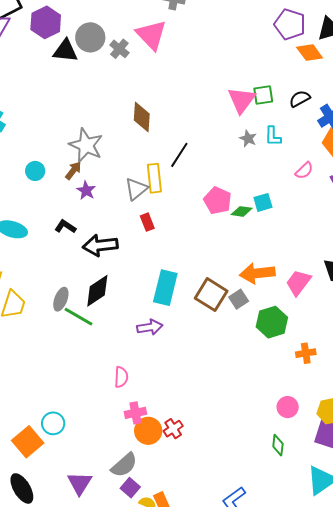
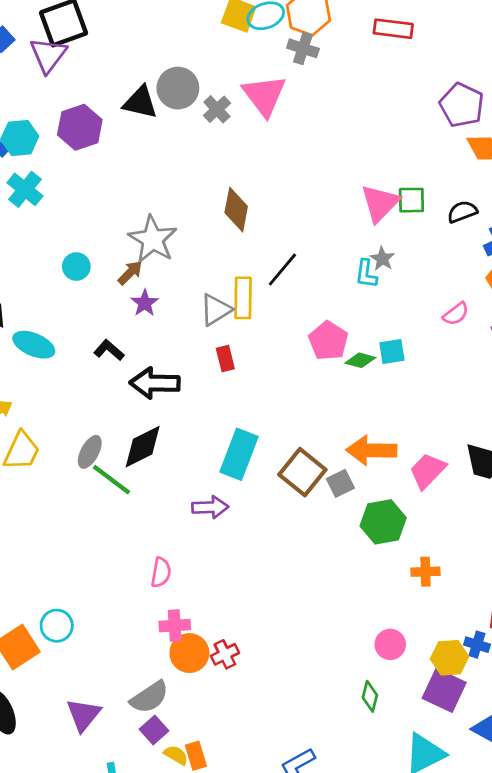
purple hexagon: (46, 22) -> (80, 127), moved
cyan L-shape: (273, 136) -> (366, 274), moved

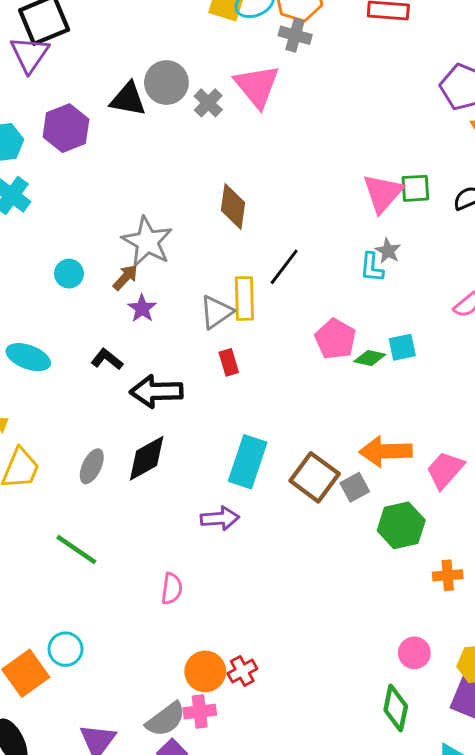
green line: (112, 480) -> (76, 550), moved
pink cross: (175, 626) -> (200, 712), moved
green diamond: (370, 696) -> (396, 708), size x1.4

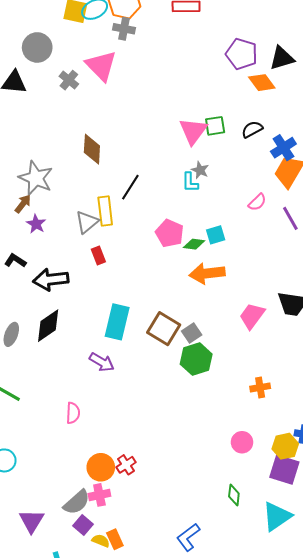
gray circle: (166, 83) -> (37, 47), moved
orange arrow: (386, 451) -> (207, 273), moved
purple arrow: (220, 518) -> (102, 362), turned 40
green hexagon: (401, 525) -> (196, 359), moved
green diamond: (396, 708) -> (234, 495), moved, size x0.7

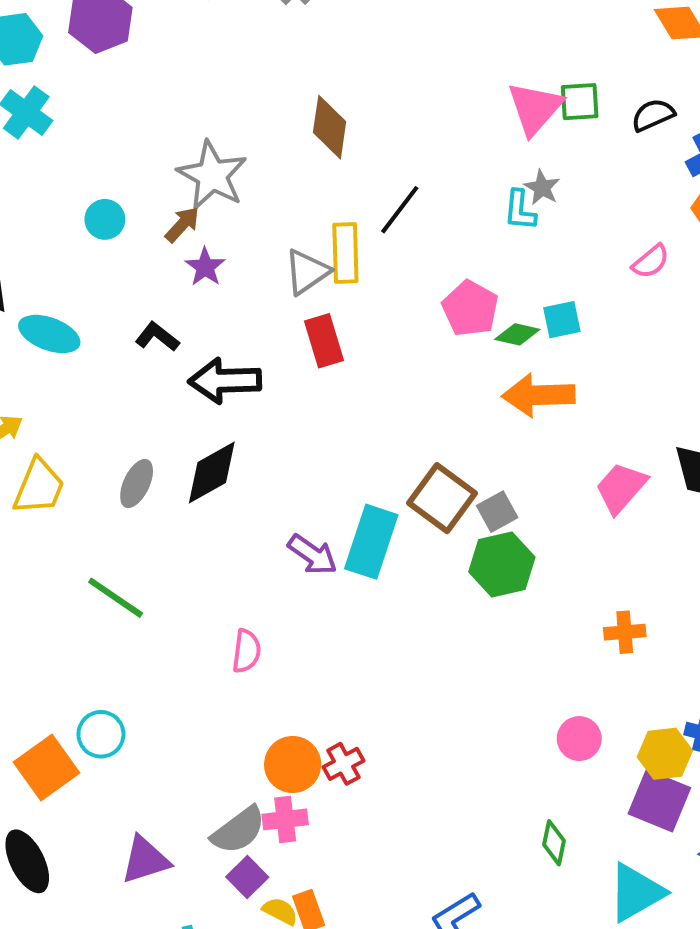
red rectangle: (98, 256) -> (324, 341), size x1.4
cyan rectangle: (117, 322) -> (371, 542), moved
purple triangle: (32, 521) -> (145, 860), turned 36

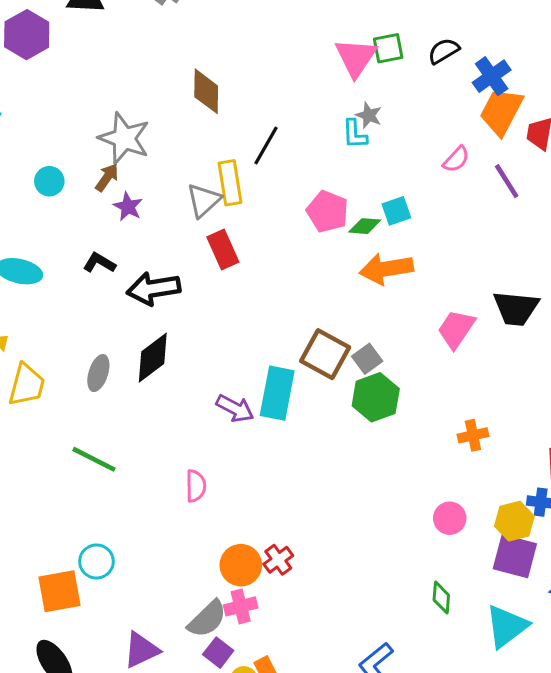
orange square: (46, 767) -> (59, 591), turned 33

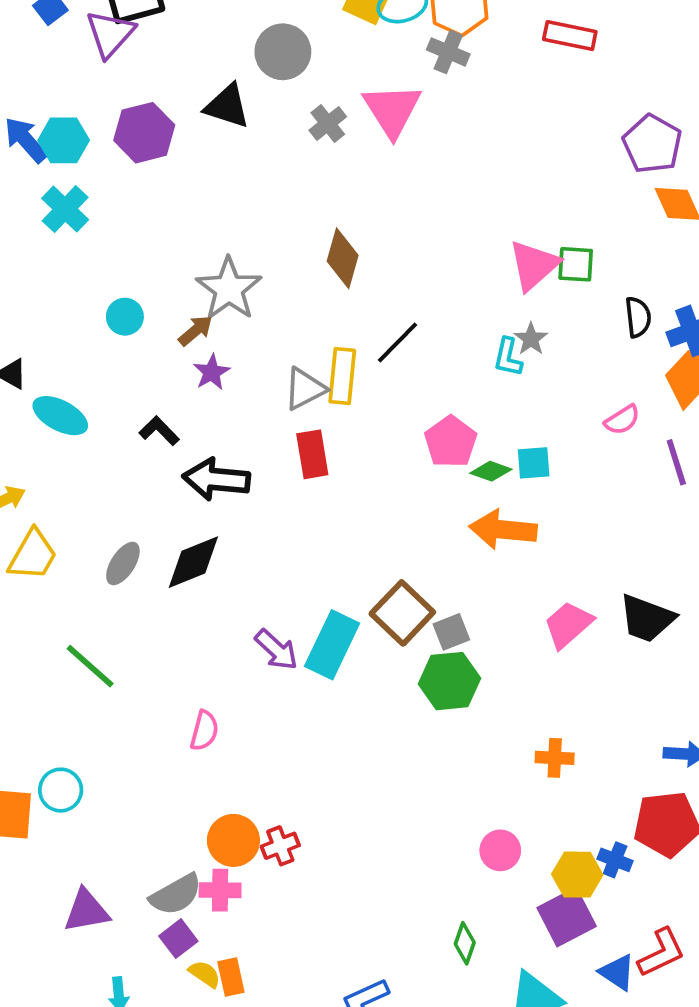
black semicircle: (444, 51) -> (638, 317), moved, turned 100
purple square: (515, 556) -> (567, 917), turned 33

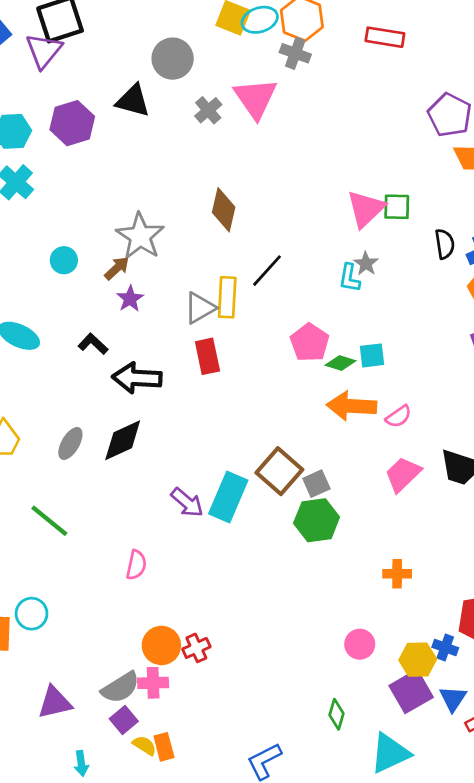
pink semicircle: (622, 420) -> (399, 416), moved
blue triangle: (617, 972) -> (453, 699), moved, turned 32

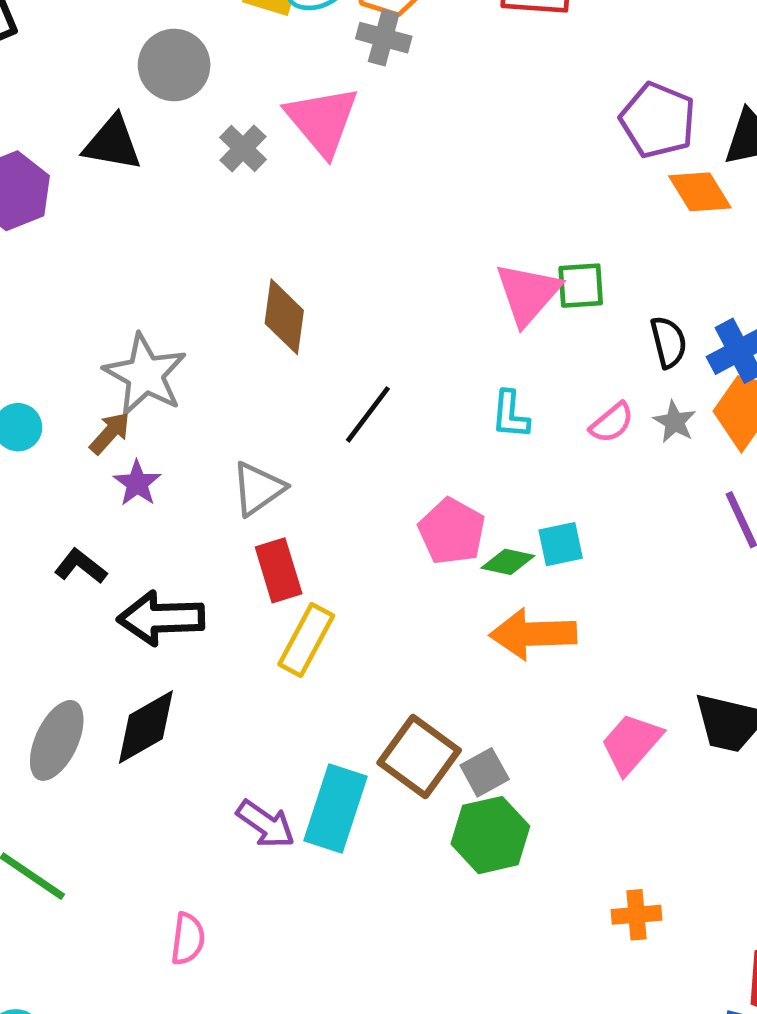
gray star: (366, 264) -> (675, 422), moved
yellow rectangle: (227, 297) -> (306, 640), moved, turned 30
pink semicircle: (399, 416) -> (612, 423), moved
gray ellipse: (70, 443) -> (57, 740), size x1.4

